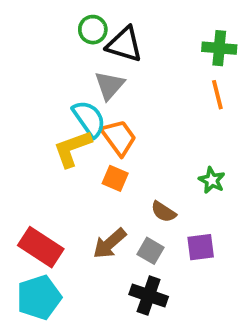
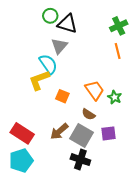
green cross: (219, 48) -> (119, 26), turned -30
orange trapezoid: (119, 137) -> (94, 90), moved
gray square: (150, 251) -> (81, 135), size x1.6

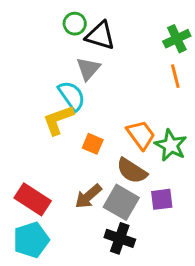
green star: (115, 97) -> (171, 145), size x1.5
brown semicircle: (88, 114) -> (132, 171), size x1.5

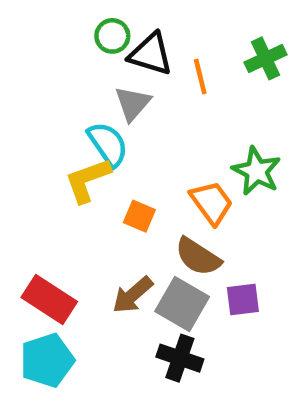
orange line: (175, 76) -> (200, 76), moved
green star: (171, 145) -> (256, 171), moved

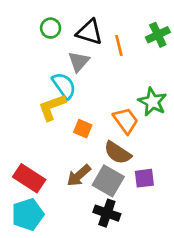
green circle: (112, 36) -> (51, 28), moved

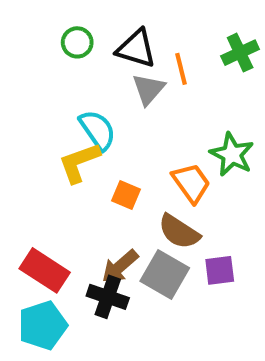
gray triangle: (79, 62) -> (148, 89), moved
black cross: (107, 213) -> (108, 297), moved

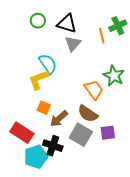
orange line: (181, 69) -> (102, 36), moved
orange square: (126, 195) -> (44, 108), moved
brown arrow: (120, 266) -> (59, 119), moved
cyan pentagon: (43, 325) -> (36, 157), moved

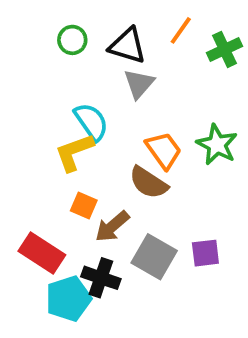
orange line: (102, 36) -> (181, 30), moved, turned 49
orange trapezoid: (94, 90) -> (164, 150), moved
brown semicircle: (88, 114) -> (148, 183), moved

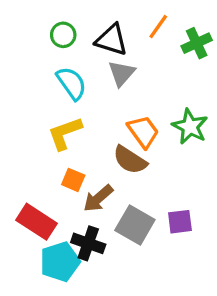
cyan semicircle: (91, 122) -> (72, 83), moved

